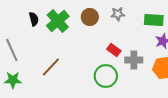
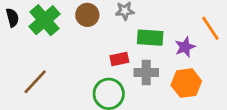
green rectangle: (154, 20) -> (150, 38), moved
red rectangle: (114, 50) -> (119, 59), turned -48

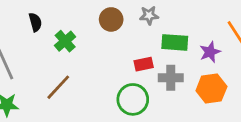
green cross: (45, 20) -> (65, 41), moved, size x0.7

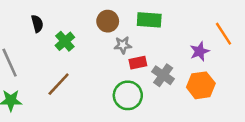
gray star: (149, 15) -> (123, 45), moved
green rectangle: (175, 42) -> (149, 20), moved
gray cross: (171, 78) -> (163, 75), turned 35

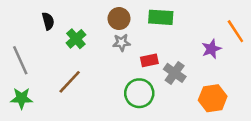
gray star: (123, 45) -> (122, 43), moved
orange hexagon: (201, 85) -> (213, 98), moved

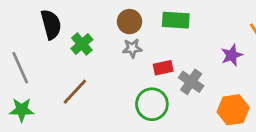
black semicircle: (48, 21) -> (51, 24), size x1.5

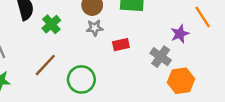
gray cross: (191, 82) -> (161, 57), moved
green circle: (152, 104) -> (81, 79), moved

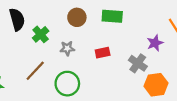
gray star: (95, 28) -> (67, 48), moved

